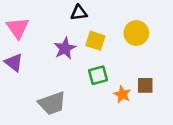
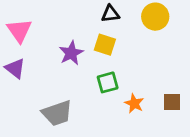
black triangle: (79, 13) -> (110, 14), moved
yellow circle: (136, 33) -> (155, 17), moved
brown square: (145, 85) -> (172, 102), moved

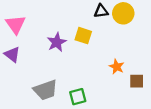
black triangle: (110, 14) -> (101, 11), moved
green square: (108, 82) -> (78, 97), moved
orange star: (134, 103) -> (117, 67), moved

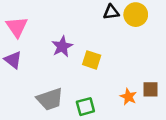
yellow square: (83, 36) -> (92, 60), moved
orange star: (117, 67) -> (128, 97), moved

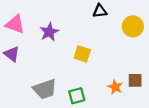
yellow circle: (136, 15) -> (133, 26), moved
pink triangle: (17, 27) -> (15, 24), turned -35
purple star: (62, 46) -> (49, 32), moved

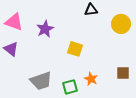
orange star: (115, 87) -> (91, 79), moved

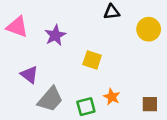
purple triangle: (11, 49) -> (29, 75), moved
brown square: (123, 73) -> (150, 104), moved
gray trapezoid: (41, 81) -> (50, 99), turned -30

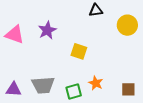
pink triangle: (17, 27) -> (15, 35), moved
purple triangle: (29, 75) -> (14, 89), moved, turned -35
gray trapezoid: (50, 99) -> (43, 85), turned 45

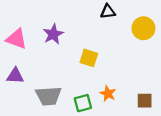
purple triangle: (14, 89) -> (15, 76), moved

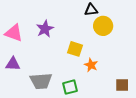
yellow circle: (143, 28) -> (103, 26), moved
orange star: (108, 94) -> (91, 65), moved

